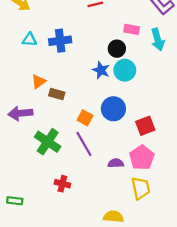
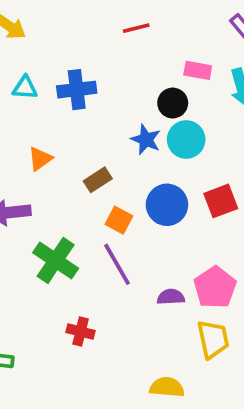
brown rectangle: (57, 94) -> (98, 180), moved, turned -49
red square: (145, 126) -> (221, 201), moved

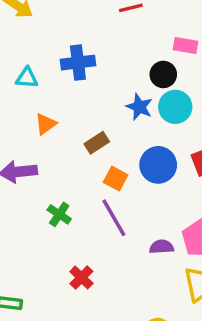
cyan triangle: (25, 88) -> (27, 78), moved
green cross: (56, 260) -> (59, 214), size x0.6
red cross: (81, 332) -> (81, 278), turned 30

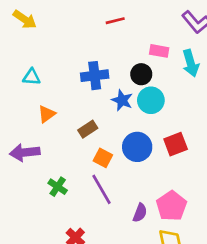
blue cross: (78, 63) -> (95, 76), moved
purple semicircle: (162, 247) -> (140, 213), turned 114

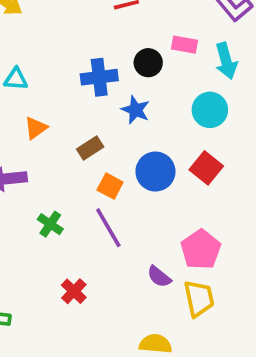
black circle: (141, 74) -> (148, 63), moved
cyan circle: (151, 100) -> (210, 110), moved
red square: (176, 144) -> (206, 168), turned -30
purple semicircle: (140, 213) -> (159, 277), moved, turned 108

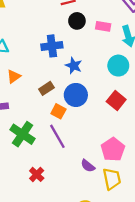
black circle: (148, 63) -> (77, 21), moved
blue circle: (155, 172) -> (76, 95), moved
green cross: (50, 224) -> (22, 134), size x1.6

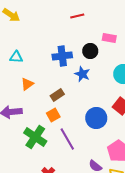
black circle: (77, 21) -> (90, 51), moved
blue circle: (76, 95) -> (96, 118), moved
orange square: (58, 111) -> (53, 115), moved, turned 32

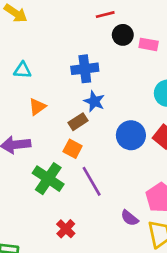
black circle: (90, 51) -> (123, 35), moved
blue star: (82, 74) -> (94, 101), moved
orange square: (53, 115) -> (73, 149), turned -32
blue circle: (96, 118) -> (131, 135), moved

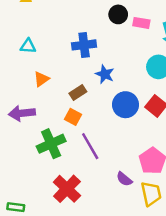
blue star: (94, 101) -> (105, 74), moved
green cross: (48, 179) -> (51, 144), turned 32
red cross: (66, 229) -> (67, 189), size x1.6

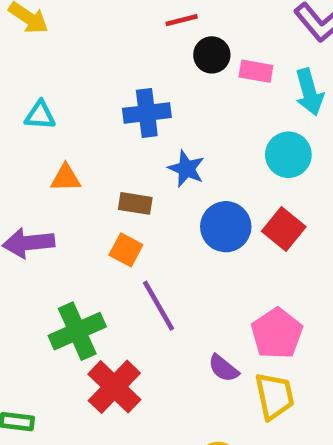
orange triangle: (41, 79) -> (66, 178), turned 35
brown rectangle: (78, 92) -> (135, 203), turned 42
green cross: (51, 144) -> (77, 331), moved

